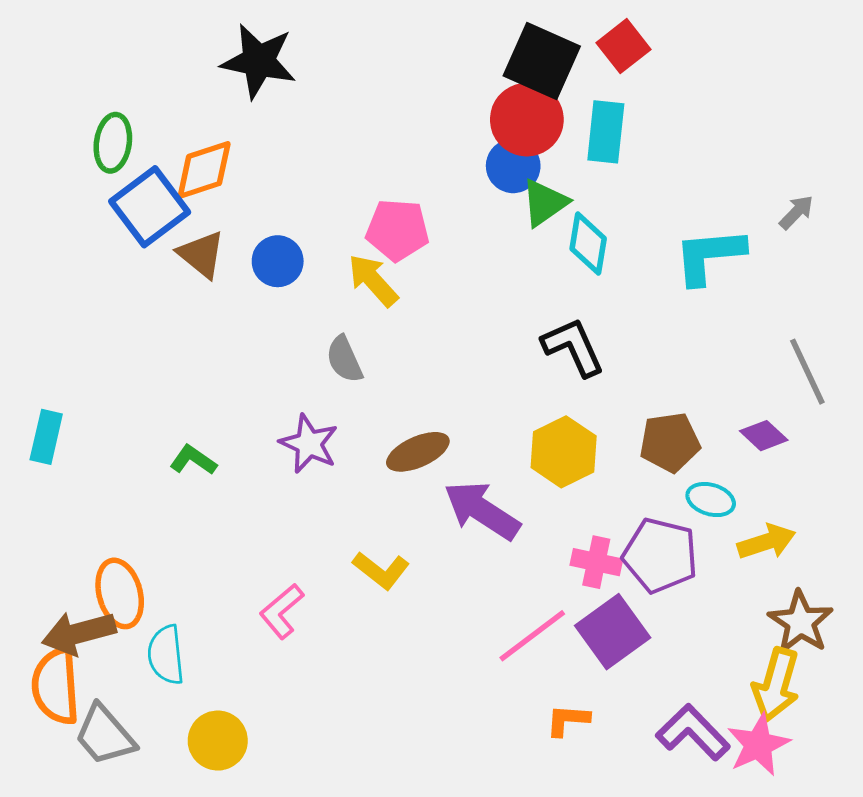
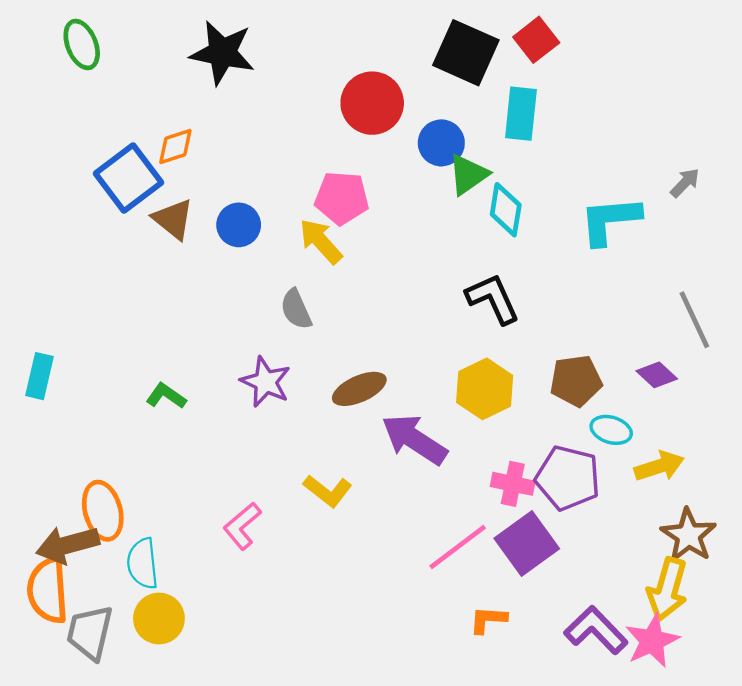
red circle: (527, 120) -> (372, 103), moved
green ellipse: (113, 143) -> (82, 45), moved, turned -30
orange diamond: (204, 170) -> (175, 146), size x0.7
gray trapezoid: (105, 735) -> (90, 633), turned 54
yellow circle: (218, 741) -> (159, 619), moved

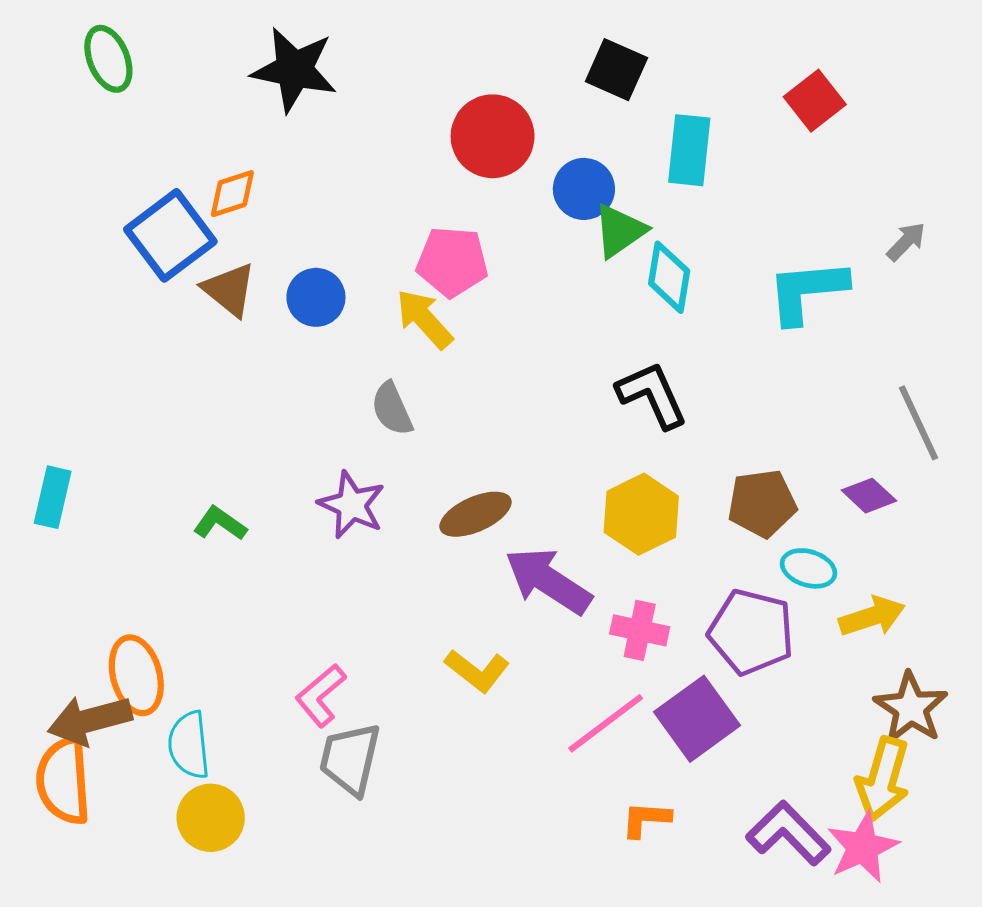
red square: (536, 40) -> (815, 101), moved
black square: (466, 53) -> (616, 70), size x0.7
pink cross: (513, 484) -> (640, 630), moved
yellow L-shape: (328, 491) -> (477, 671), moved
gray trapezoid: (90, 633) -> (350, 759), moved

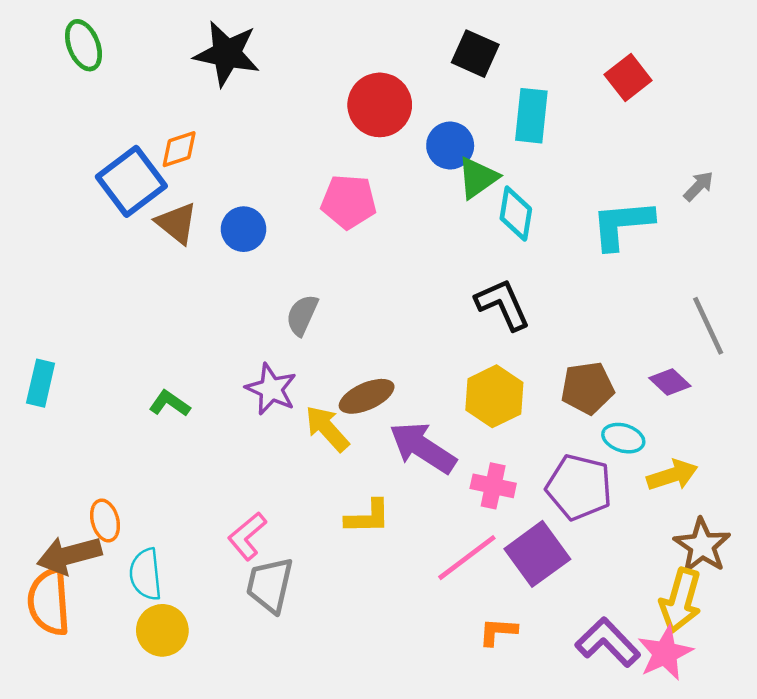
yellow arrow: (424, 319) -> (327, 429), moved
gray semicircle: (392, 409) -> (302, 315), turned 48
yellow L-shape: (477, 671) -> (368, 517), turned -39
orange ellipse: (136, 675) -> (105, 520), size x0.7

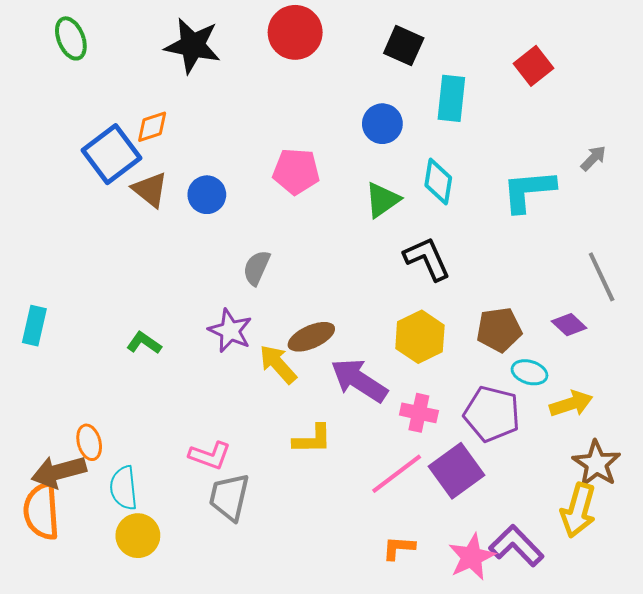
red circle: (380, 105) -> (295, 32), moved
green triangle: (478, 178) -> (382, 200), moved
pink L-shape: (247, 536) -> (210, 455), turned -120
orange L-shape: (498, 632) -> (399, 548), moved
pink star: (665, 653) -> (472, 557), moved

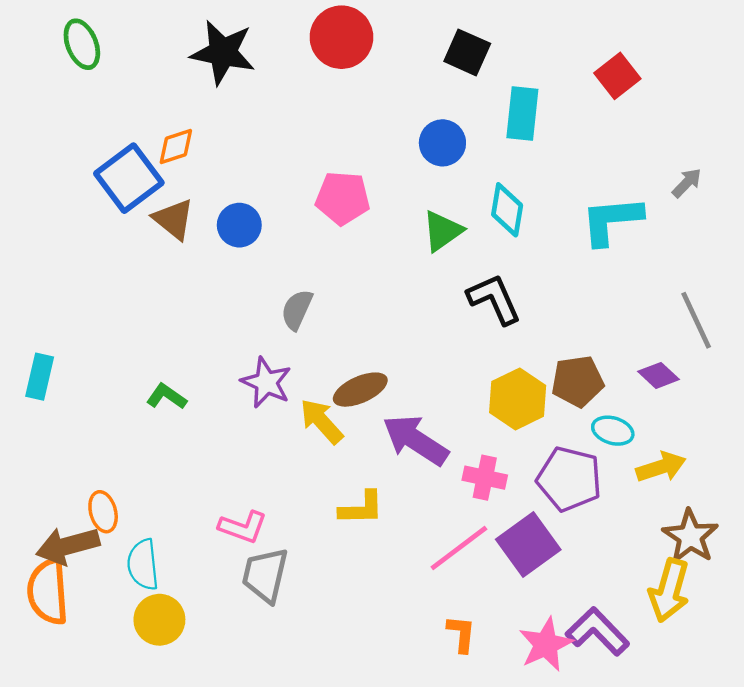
yellow hexagon: (420, 337) -> (518, 399), moved
orange L-shape: (399, 548) -> (461, 634), turned 92

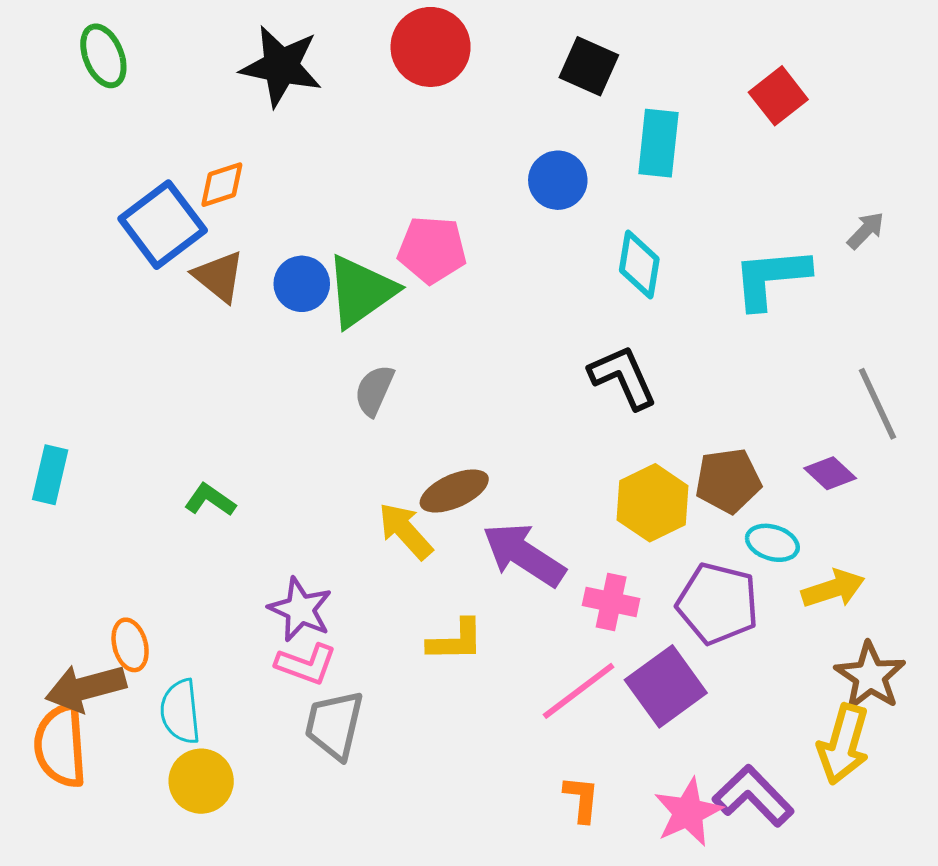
green triangle: (442, 231) -> (361, 291), moved, size x1.4
purple star: (266, 382) -> (300, 609), moved

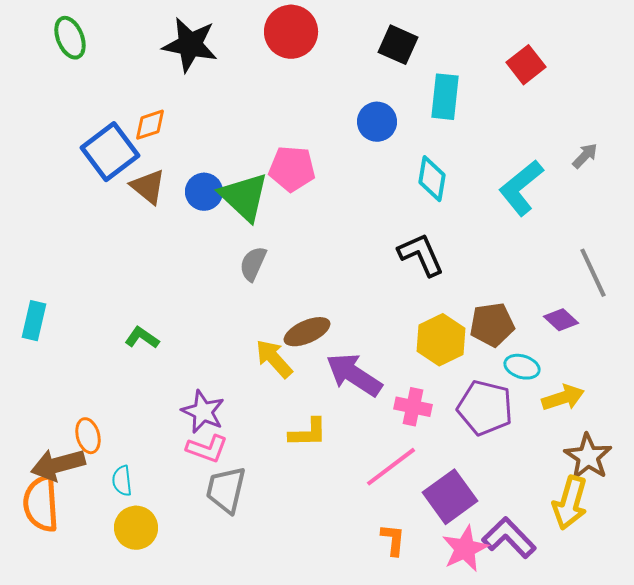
cyan L-shape: (771, 278) -> (521, 188), turned -34
green triangle: (361, 291) -> (244, 197), turned -42
purple square: (666, 686) -> (450, 497), moved
cyan semicircle: (180, 712) -> (122, 481), size x0.7

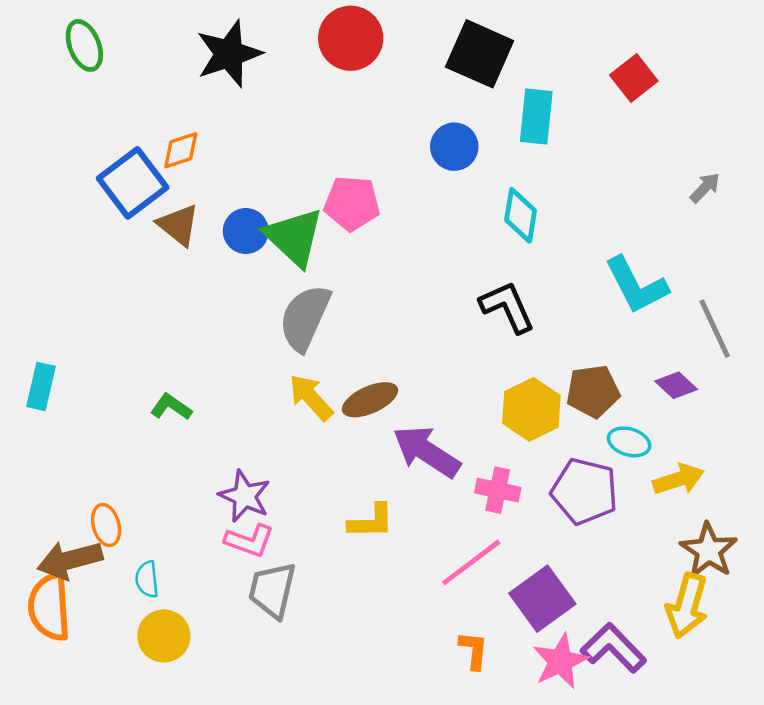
black star: (190, 45) -> (229, 54), turned -30
black square: (398, 45) -> (480, 54), size x1.4
cyan L-shape: (521, 188) -> (636, 285), moved, turned -78
gray semicircle: (253, 264) -> (305, 318), size x1.6
yellow arrow: (274, 359) -> (311, 397), moved

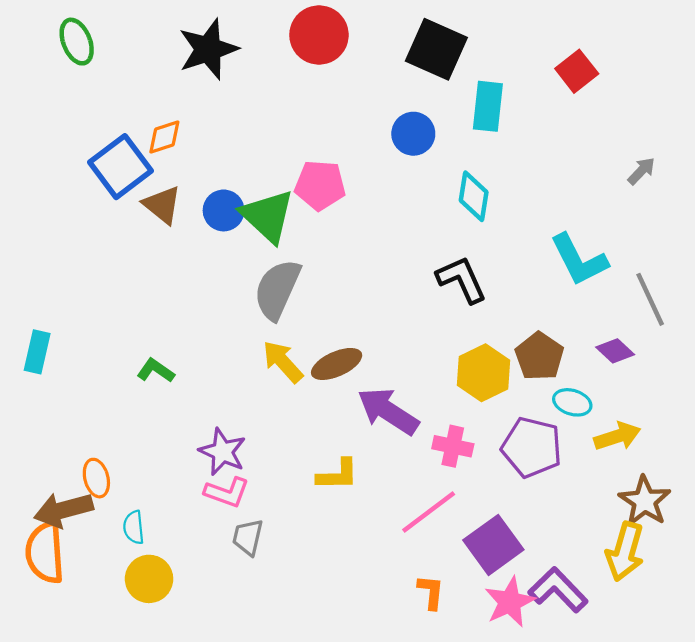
brown pentagon: (593, 391) -> (539, 356), turned -30
gray trapezoid: (272, 590) -> (248, 537), size x0.7

